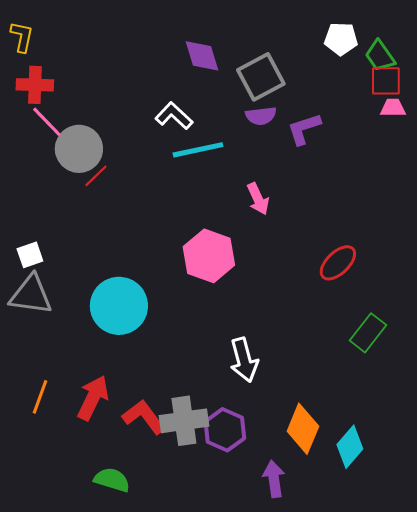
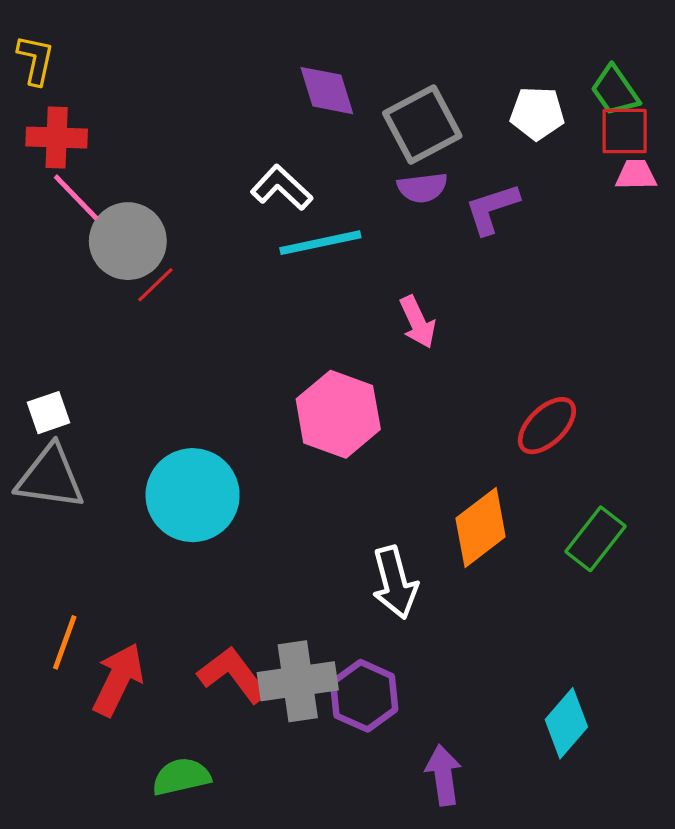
white pentagon: (341, 39) -> (537, 113), moved
red arrow: (93, 398) -> (118, 680), moved
orange diamond: (303, 429) -> (481, 527), moved, turned 30
green semicircle: (112, 480) -> (181, 777), turned -30

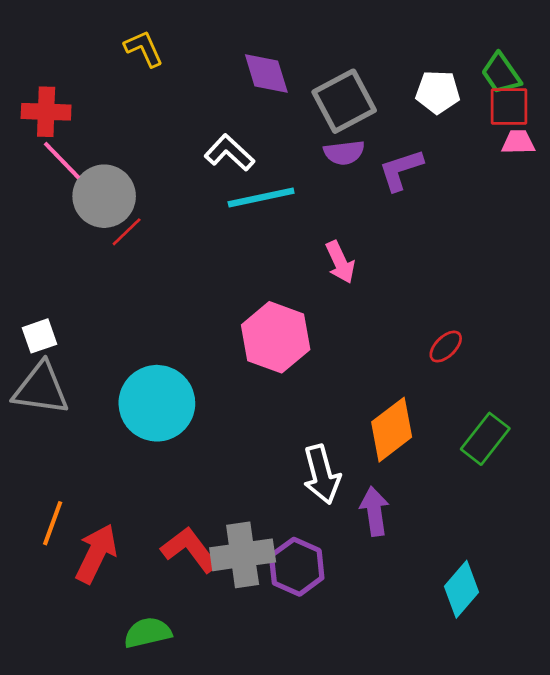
yellow L-shape: (36, 60) -> (144, 48), moved, turned -36
red ellipse: (547, 426) -> (446, 347), size x0.7
purple arrow: (443, 775) -> (374, 511), moved

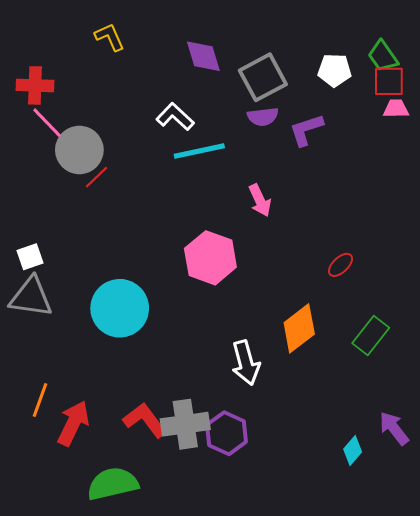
purple arrow: (374, 511) -> (394, 428), moved, turned -30
cyan diamond: (462, 589) -> (353, 450), size x0.7
green semicircle: (148, 633) -> (113, 484), size x1.4

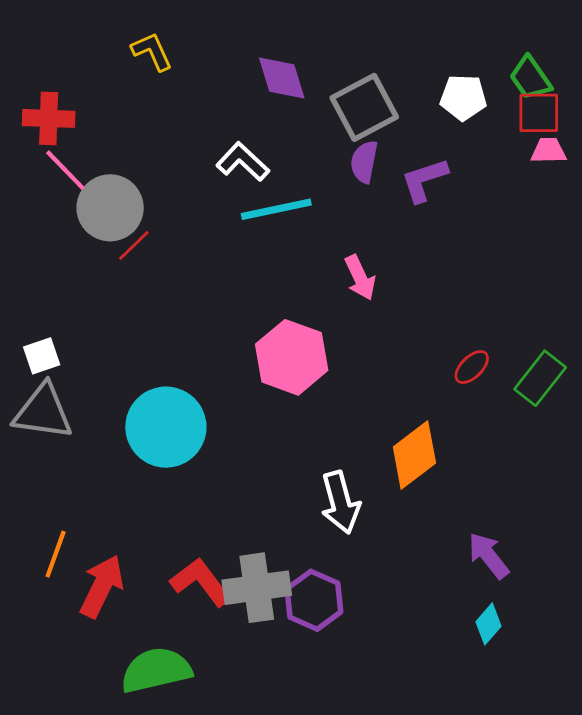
purple semicircle: (263, 117) -> (364, 162), turned 108
green rectangle: (371, 335) -> (540, 378), moved
purple arrow: (394, 428) -> (488, 556), moved

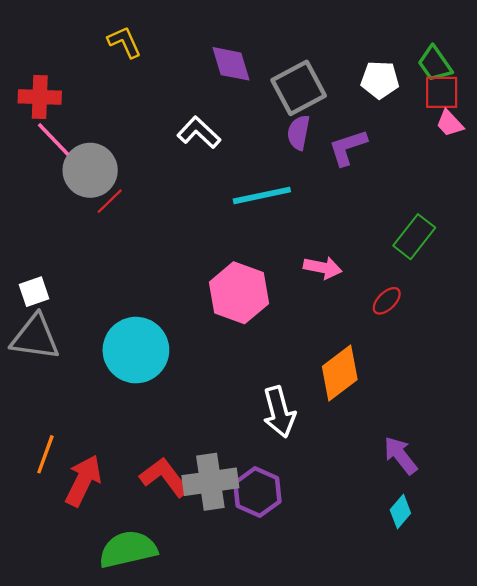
pink trapezoid: (549, 151) -> (450, 123), turned -132
cyan line: (276, 209) -> (262, 195), moved
pink arrow: (360, 278) -> (323, 268), moved, turned -54
green rectangle: (540, 378) -> (414, 237), moved

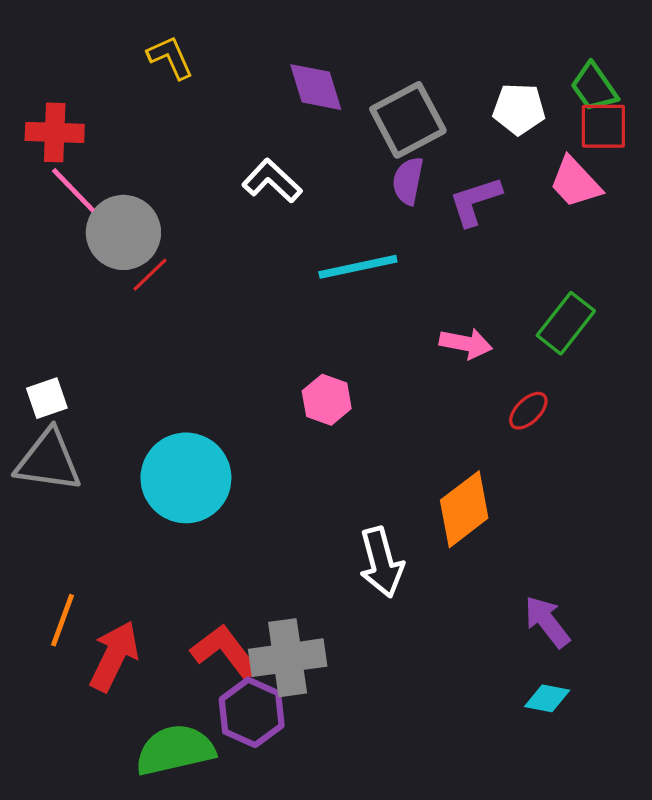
pink trapezoid: (450, 123) -> (575, 182), moved, size x1.4
pink arrow: (323, 268) -> (466, 343), moved
pink hexagon: (239, 293) -> (327, 400), size x0.6
purple hexagon: (257, 492) -> (252, 712), moved
cyan diamond: (400, 512) -> (547, 698), turned 60

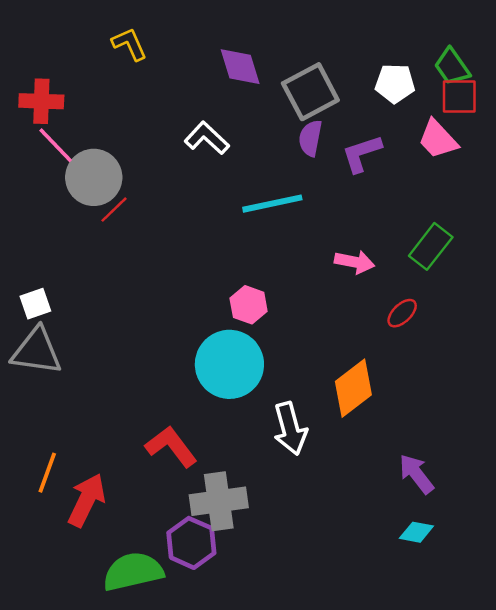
cyan circle: (186, 478) -> (229, 364), moved
red L-shape: (225, 651) -> (171, 446), moved

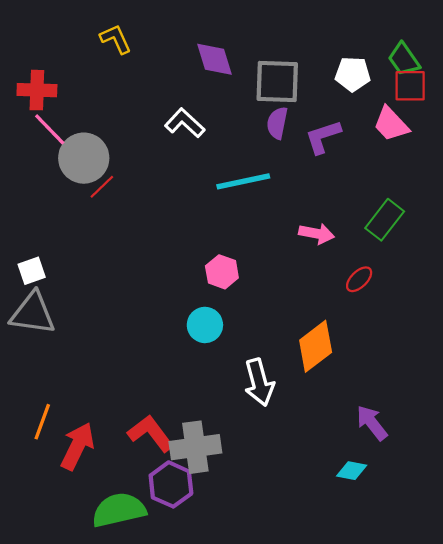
gray square: (310, 92) -> (277, 82), turned 30
cyan circle: (229, 364) -> (205, 325), size x0.6
red L-shape: (171, 446) -> (151, 433), moved
cyan diamond: (416, 532) -> (352, 471), moved

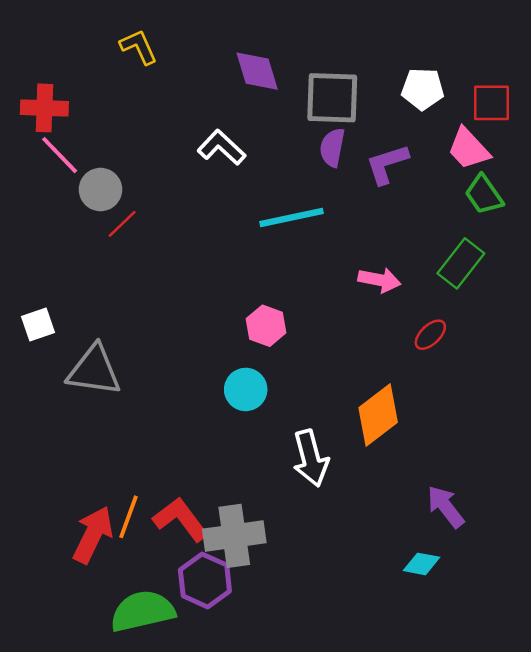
green trapezoid: (404, 59) -> (484, 195), moved
gray circle: (84, 158) -> (100, 190), size x0.7
gray triangle: (33, 313) -> (94, 370), moved
orange line: (42, 422) -> (128, 517), moved

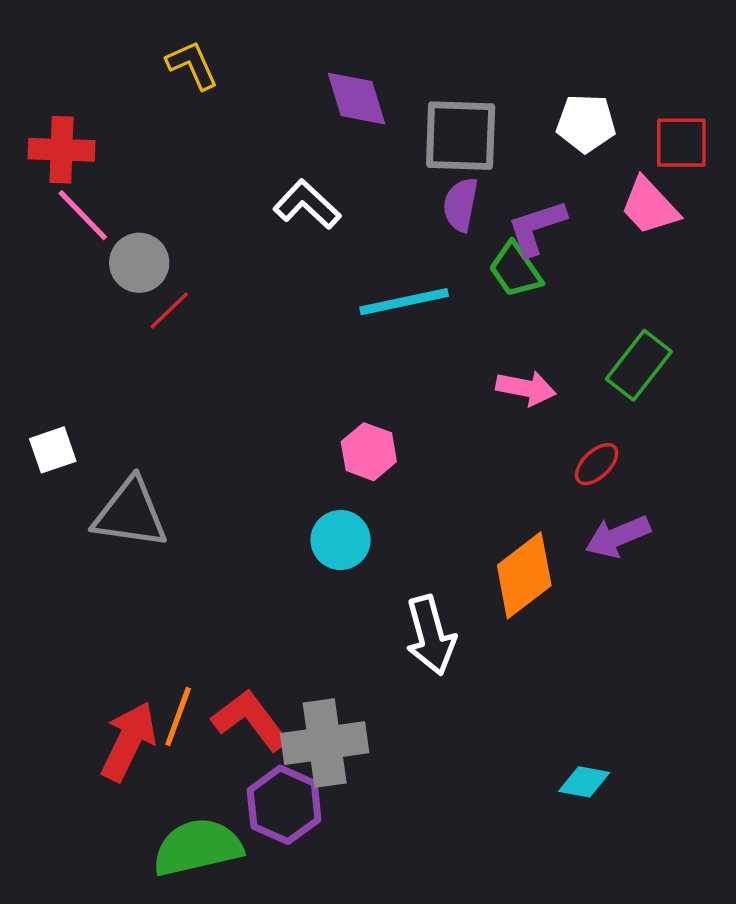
green trapezoid: (484, 195) -> (515, 270), moved
purple arrow: (446, 507) -> (618, 536), moved, turned -75

